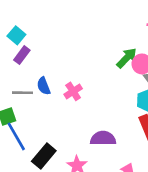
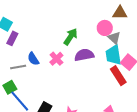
green arrow: (127, 58) -> (71, 37), moved
purple semicircle: (103, 138) -> (84, 55), moved

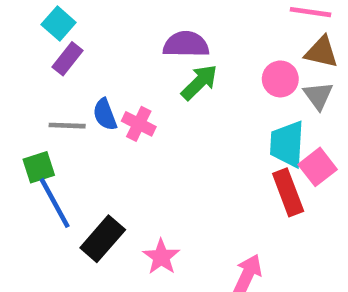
gray triangle: (114, 38) -> (318, 96), moved
purple semicircle: (84, 55) -> (186, 44), moved
pink cross: (56, 59) -> (139, 124), moved, turned -32

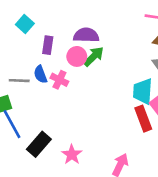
cyan square: (59, 24) -> (25, 24), moved
purple rectangle: (67, 59) -> (48, 45), moved, turned -30
pink circle: (280, 79) -> (77, 56), moved

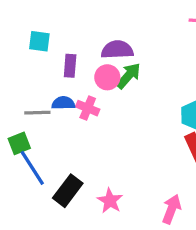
cyan square: (25, 24) -> (39, 41), turned -30
blue semicircle: (40, 74) -> (63, 103), turned 114

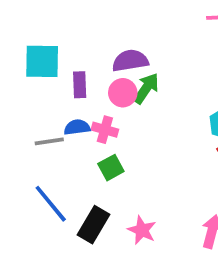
cyan square: (39, 41) -> (42, 61), size x1.5
green square: (19, 143) -> (111, 168), moved

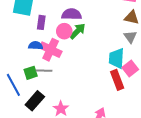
pink cross: (105, 130) -> (51, 50), size x1.5
gray line: (49, 141) -> (44, 71), moved
green square: (111, 168) -> (31, 73), moved

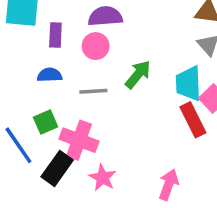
green arrow: (78, 31) -> (138, 74), moved
pink cross: (51, 50) -> (79, 140), moved
gray line: (44, 71) -> (93, 91), moved

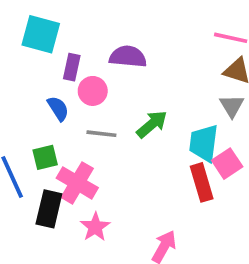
pink circle: (96, 46) -> (93, 91), moved
blue semicircle: (50, 75) -> (58, 108), turned 50
black rectangle: (57, 168) -> (49, 209), turned -32

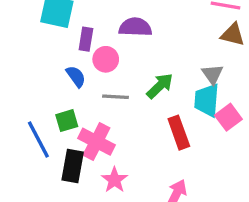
gray triangle: (232, 106) -> (212, 74), moved
red rectangle: (202, 182) -> (179, 133), moved

